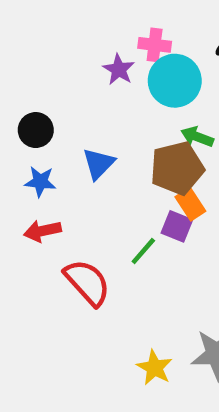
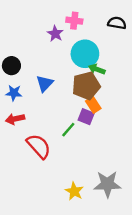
cyan circle: (175, 81) -> (85, 54), moved

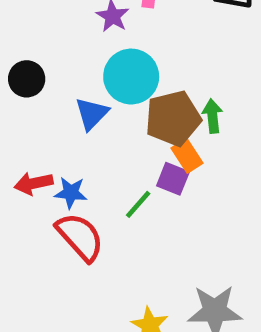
cyan circle: (85, 54) -> (131, 77), moved
green arrow: (97, 69) -> (212, 116), moved, turned 63
blue star: (14, 93) -> (71, 193), moved

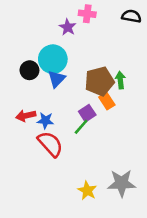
cyan circle: (131, 77) -> (53, 59), moved
black circle: (27, 79) -> (29, 70), moved
purple square: (173, 179) -> (87, 113), moved, turned 35

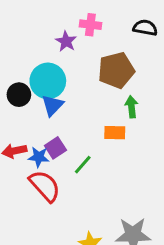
brown pentagon: (99, 81) -> (116, 70), moved
orange rectangle: (107, 101) -> (115, 133), turned -56
purple square: (87, 113) -> (55, 148), moved

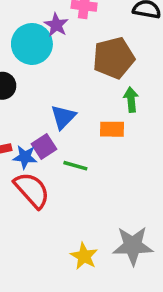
cyan circle: (48, 81) -> (32, 44), moved
blue triangle: (52, 105) -> (63, 117), moved
green line: (83, 165) -> (75, 166), turned 65

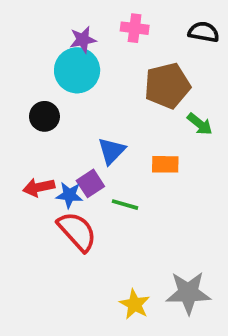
purple star: (56, 25) -> (83, 40), moved, turned 30
green arrow: (131, 100) -> (200, 124), moved, turned 135

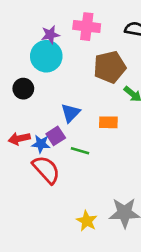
pink cross: (135, 28) -> (87, 27), size x1.4

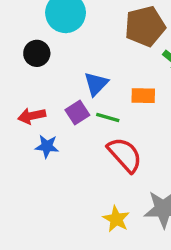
blue star: (41, 144) -> (47, 146), moved
green line: (80, 151) -> (108, 118), moved
red semicircle: (46, 170) -> (125, 155), moved

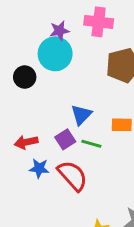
black circle: (37, 53) -> (25, 77), moved
red semicircle: (125, 155) -> (73, 176), moved

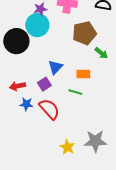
black circle: (25, 77) -> (16, 41), size x1.6
green line: (91, 144) -> (75, 92), moved

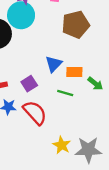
green arrow: (101, 53) -> (95, 84), moved
blue triangle: (55, 67) -> (54, 64), moved
yellow star: (67, 147) -> (62, 145), moved

